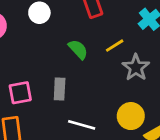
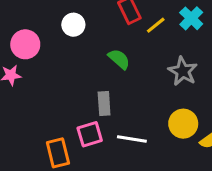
yellow line: (115, 46) -> (156, 25), moved
pink square: (20, 93) -> (90, 134), moved

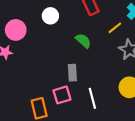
yellow line: (156, 25) -> (115, 28), moved
white line: (132, 139) -> (92, 98), turned 66

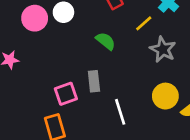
pink circle: (16, 30) -> (35, 18), moved
pink square: (62, 95) -> (66, 94), moved

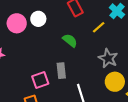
gray star: (163, 49) -> (108, 58), moved

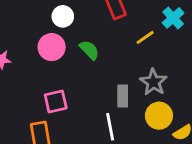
pink circle: (17, 23) -> (52, 47), moved
green semicircle: (70, 40) -> (89, 50), moved
gray rectangle: (61, 71) -> (123, 96), moved

